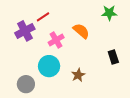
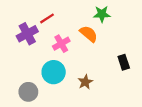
green star: (109, 13) -> (102, 14), moved

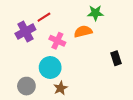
orange semicircle: (89, 34) -> (83, 31), turned -54
pink cross: (61, 44) -> (57, 41), turned -35
brown star: (85, 82) -> (60, 88), moved

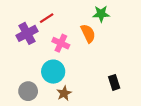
orange semicircle: (83, 31) -> (88, 33), turned 78
black rectangle: (116, 58) -> (114, 82), moved

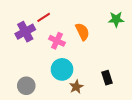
green star: (101, 14) -> (116, 19), moved
cyan circle: (53, 72) -> (62, 69), moved
brown star: (64, 93) -> (76, 87), moved

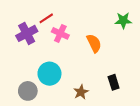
orange semicircle: (82, 32) -> (94, 43), moved
pink cross: (57, 41) -> (60, 33), moved
cyan circle: (62, 69) -> (49, 74), moved

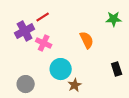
pink cross: (60, 33) -> (44, 43), moved
cyan circle: (49, 74) -> (61, 69), moved
black rectangle: (114, 82) -> (117, 69), moved

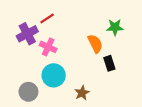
green star: (114, 19) -> (115, 27), moved
cyan circle: (61, 69) -> (54, 75), moved
black rectangle: (117, 69) -> (109, 63), moved

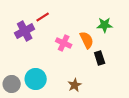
pink cross: (48, 47) -> (64, 43), moved
cyan circle: (54, 75) -> (36, 79), moved
gray circle: (28, 92) -> (12, 84), moved

